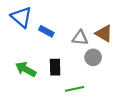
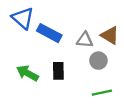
blue rectangle: (46, 31) -> (49, 33), size x1.5
green line: (75, 89) -> (102, 93), moved

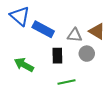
black rectangle: (58, 71) -> (57, 56), moved
green line: (102, 93) -> (66, 82), moved

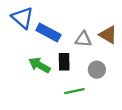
gray circle: (87, 54) -> (97, 70), moved
green arrow: (24, 65) -> (39, 65), moved

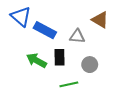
brown triangle: (108, 35) -> (100, 20), moved

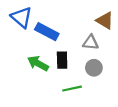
gray triangle: (77, 36) -> (91, 43), moved

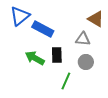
blue triangle: (22, 17) -> (20, 16), turned 40
green line: (72, 89) -> (66, 81), turned -54

